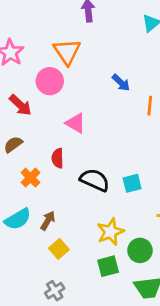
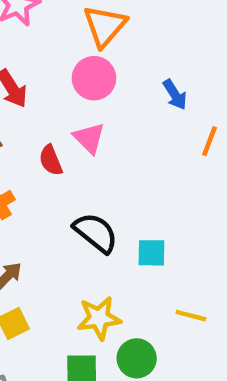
pink circle: (50, 81) -> (94, 78), moved
red semicircle: (58, 158) -> (51, 160), moved, turned -36

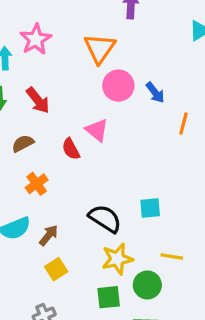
pink circle: (94, 78) -> (118, 86), moved
black semicircle: (96, 233) -> (105, 219), moved
yellow line: (191, 316) -> (172, 256), moved

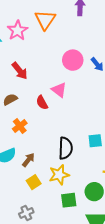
orange triangle: (100, 48) -> (45, 20), moved
black semicircle: (105, 219) -> (65, 148), turned 60
yellow star: (117, 259) -> (59, 175), moved

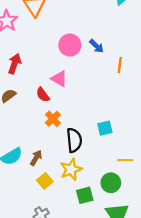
red arrow: (20, 71) -> (15, 64), turned -114
orange cross: (20, 126) -> (53, 119), moved

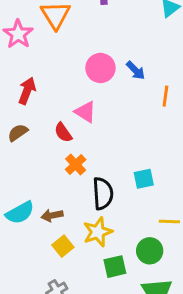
brown arrow: (36, 158) -> (52, 215), turned -133

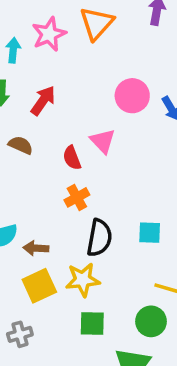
brown semicircle: (18, 133) -> (21, 145), turned 45
yellow square: (63, 246) -> (39, 286), size x1.4
green circle: (150, 251) -> (151, 321), moved

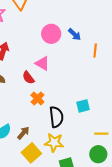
brown arrow: (36, 248) -> (23, 133), turned 144
yellow star: (83, 280) -> (54, 143), turned 30

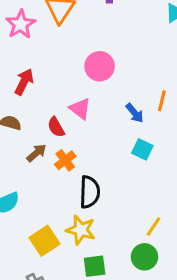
blue arrow: (75, 34) -> (135, 113), moved
cyan square: (83, 106) -> (142, 149), moved, turned 32
brown arrow: (23, 133) -> (36, 153), moved
yellow line: (101, 134) -> (153, 227), turned -64

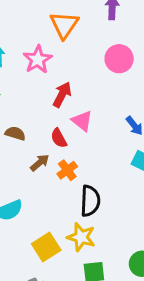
pink star: (21, 24) -> (38, 59), moved
pink circle: (100, 66) -> (119, 59), moved
red arrow: (24, 82) -> (62, 95), moved

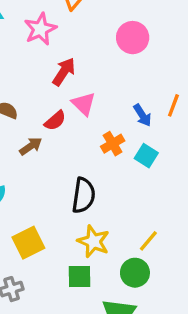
red semicircle: (59, 138) -> (55, 121), turned -108
orange cross: (67, 170) -> (113, 144), moved
yellow star: (81, 237) -> (93, 241), moved

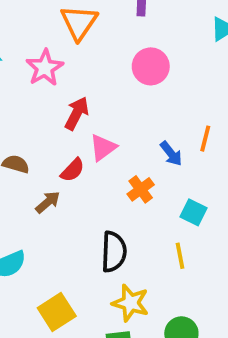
pink triangle: (84, 104) -> (103, 148), turned 45
cyan square: (146, 156) -> (193, 212), moved
yellow line: (148, 241) -> (180, 256), moved, turned -45

